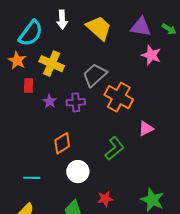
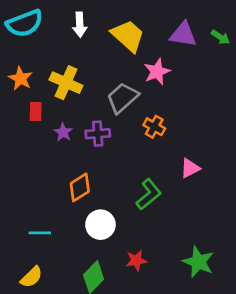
cyan semicircle: (31, 33) -> (25, 23), moved, turned 32
pink star: (151, 55) -> (157, 72), moved, turned 30
orange cross: (119, 97) -> (154, 127), size x0.6

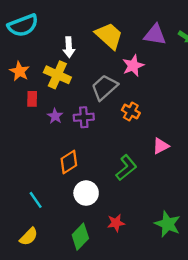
white arrow: (80, 25) -> (69, 47), moved
cyan line: (40, 233) -> (36, 200), turned 54

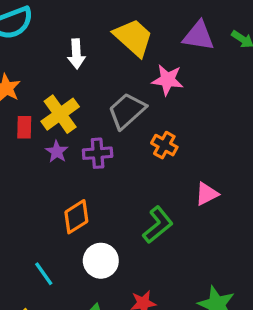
pink star: (133, 66) -> (168, 80), turned 30
yellow cross: (57, 75) -> (60, 114), moved, turned 30
cyan line: (36, 200) -> (44, 274), moved

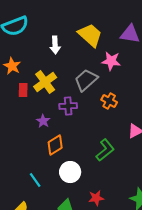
purple star: (57, 152) -> (43, 121), moved

